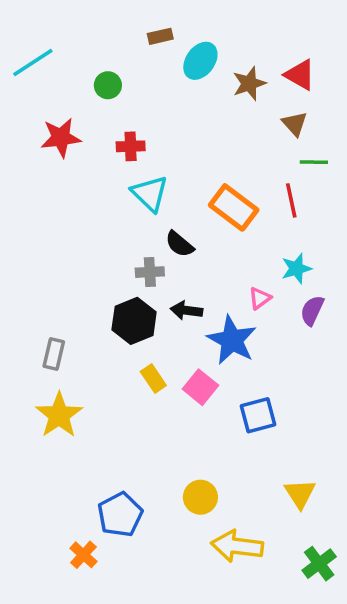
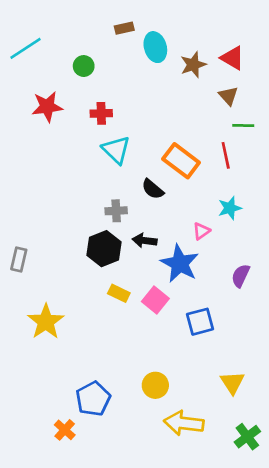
cyan ellipse: (200, 61) -> (155, 47), turned -52
black semicircle: (179, 244) -> (153, 189), moved
purple semicircle: (312, 310) -> (241, 276), moved
gray rectangle: (54, 354) -> (19, 259), moved
yellow rectangle: (153, 378) -> (119, 293), turned -30

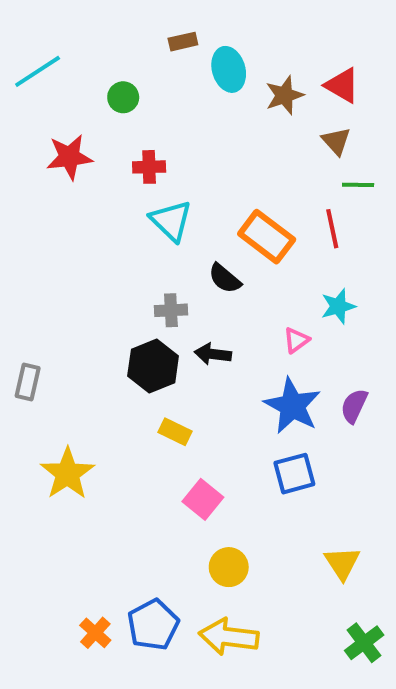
blue star: (180, 264) -> (292, 406), moved
pink square: (155, 300) -> (203, 499), moved
blue pentagon: (93, 399) -> (153, 625), moved
yellow arrow: (184, 423) -> (229, 637), moved

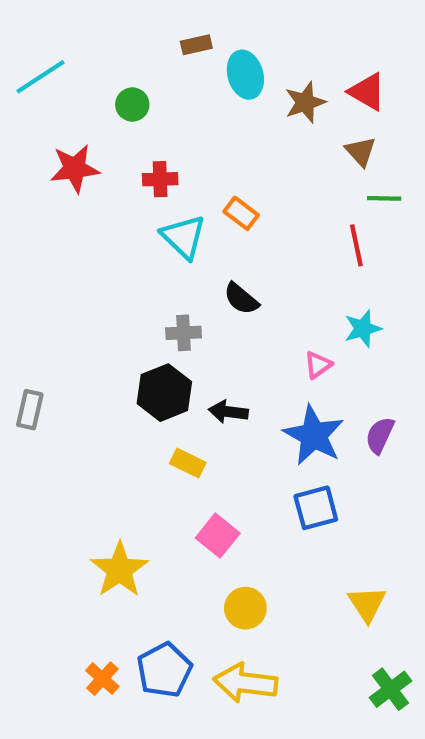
orange rectangle: (267, 237) -> (241, 213), moved, size x0.6
black arrow: (213, 354) -> (228, 412), moved
yellow star: (67, 474) -> (120, 570), moved

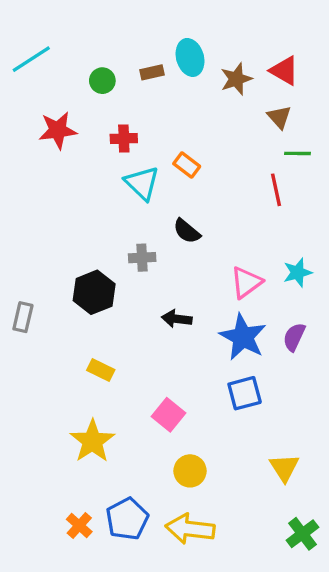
brown rectangle: (196, 45) -> (152, 72), moved
cyan star: (363, 329) -> (297, 272), moved
pink triangle: (318, 365) -> (246, 282), size x1.5
black hexagon: (164, 393) -> (94, 292), moved
yellow rectangle: (188, 463) -> (101, 370), moved

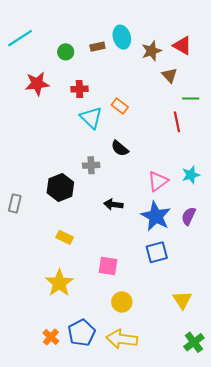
brown triangle: (279, 117) -> (170, 75), moved
pink square: (169, 415) -> (108, 266), turned -30

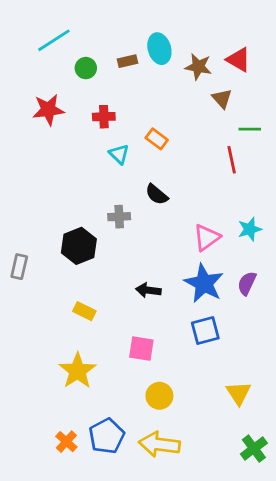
cyan line: (20, 38) -> (54, 40), moved
brown star: (152, 51) -> (198, 67), turned 30
cyan triangle: (91, 118) -> (119, 154), size x0.7
black arrow: (113, 205) -> (148, 290), moved

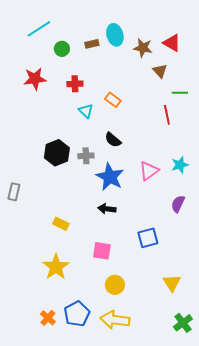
black hexagon: (79, 246) -> (57, 153), moved
blue star: (204, 283) -> (110, 177), moved

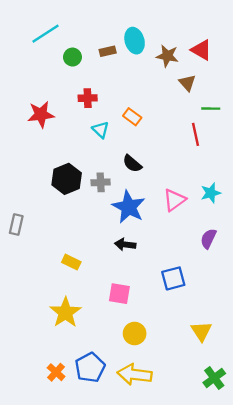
red star: (35, 79) -> (41, 114), moved

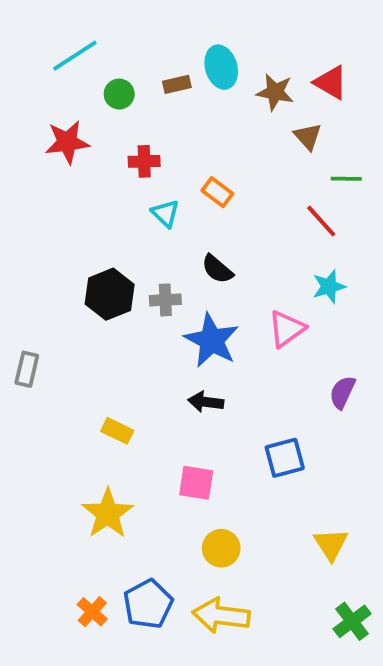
red star: (41, 114) -> (67, 142), moved
red line: (195, 134) -> (321, 221), turned -30
cyan star: (211, 193) -> (329, 286), moved

